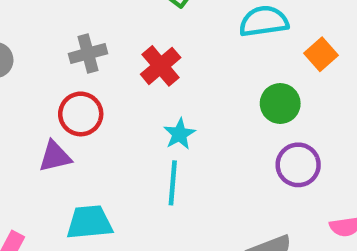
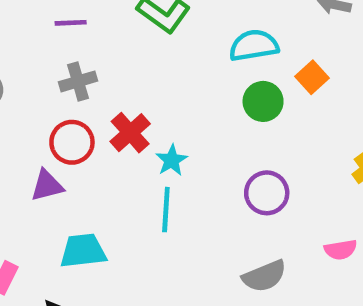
red cross: (161, 66) -> (130, 133), moved
green circle: (280, 103) -> (263, 101), moved
purple circle: (298, 165) -> (267, 193), moved

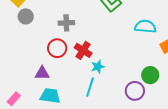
green circle: (263, 101) -> (150, 75), moved
red cross: (130, 133) -> (83, 50), turned -30
purple triangle: (47, 186) -> (42, 73), moved

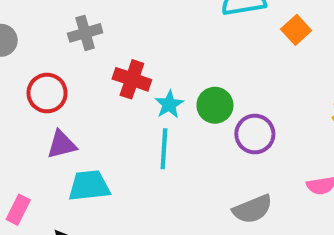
red circle: (57, 48) -> (47, 93), moved
green circle: (150, 75) -> (215, 105), moved

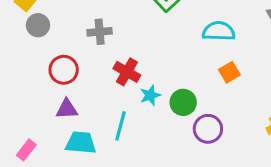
orange square: (296, 30) -> (229, 72), moved
cyan line: (164, 149) -> (121, 126), moved

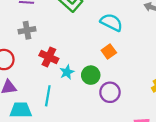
cyan semicircle: (219, 31) -> (111, 22), turned 30
orange square: (229, 72) -> (109, 52), moved

